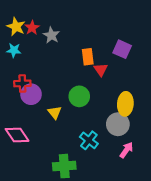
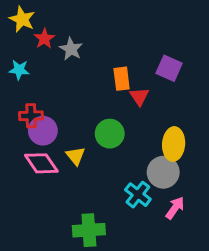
yellow star: (16, 27) -> (22, 19), moved
pink diamond: (17, 135) -> (41, 163), moved
cyan cross: (89, 140) -> (138, 195), moved

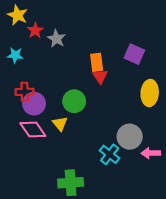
red triangle: (139, 96) -> (100, 76), moved
green circle: (110, 134) -> (74, 101), moved
yellow ellipse: (174, 144) -> (150, 93), moved
pink arrow: (175, 208) -> (151, 153), moved, turned -126

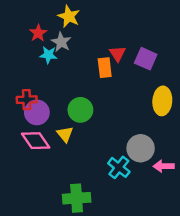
yellow star: (18, 15) -> (69, 16), moved
cyan star: (15, 55) -> (48, 55), moved
red triangle: (100, 76) -> (118, 54), moved

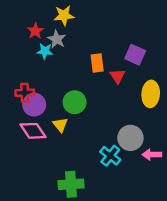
yellow star: (69, 16) -> (64, 15), turned -30
red triangle: (118, 54) -> (117, 76), moved

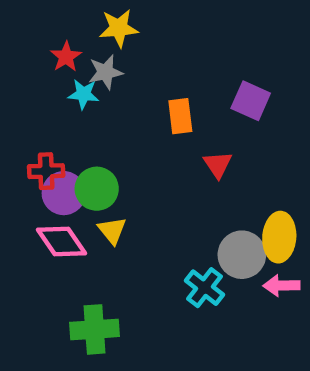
gray star: (57, 39) -> (106, 72), turned 30
red triangle: (117, 76) -> (218, 165), moved
yellow ellipse: (151, 94) -> (279, 237), moved
green circle: (75, 102) -> (97, 189), moved
green cross: (71, 184) -> (95, 329), moved

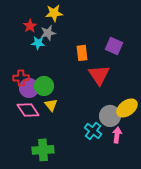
red triangle: (218, 165) -> (99, 75), size x1.6
yellow ellipse: (279, 237) -> (127, 108), turned 50
pink arrow: (281, 285) -> (117, 135), moved, turned 98

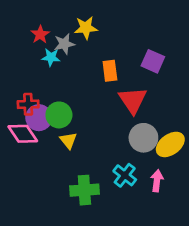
yellow star: (54, 13) -> (86, 28), moved
pink diamond: (28, 110) -> (23, 134), moved
gray circle: (110, 116) -> (143, 138), moved
green cross: (43, 150) -> (84, 190), moved

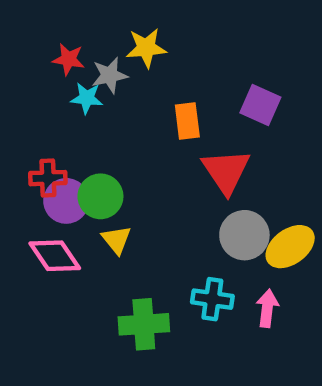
red star: (40, 34) -> (68, 59), turned -30
pink diamond: (23, 134) -> (55, 256), moved
cyan cross: (125, 175) -> (212, 299), turned -30

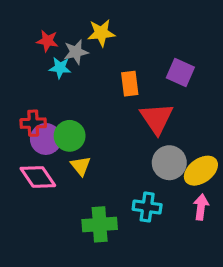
pink arrow: (267, 308) -> (201, 207), moved

